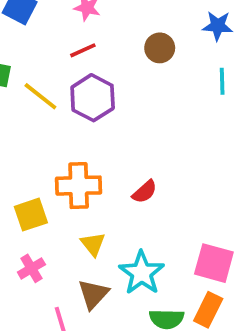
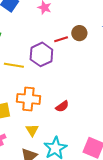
red line: (83, 50) -> (61, 39), moved
yellow line: (40, 96) -> (14, 65), moved, turned -36

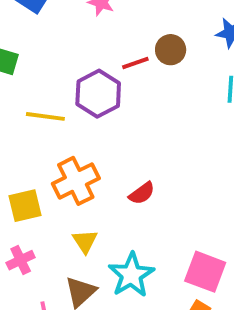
orange cross: (28, 99) -> (76, 181), turned -30

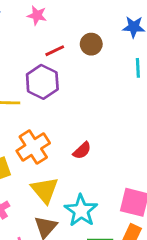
red line: (135, 63) -> (55, 51), moved
yellow triangle: (85, 241) -> (45, 190), size x1.5

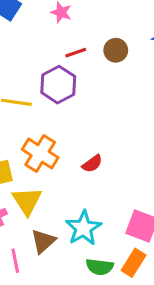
orange cross: (33, 147) -> (40, 153), turned -32
yellow triangle: (45, 190) -> (27, 201), moved

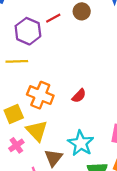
purple hexagon: (58, 85) -> (28, 31), moved

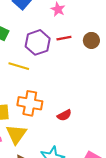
orange cross: (40, 95) -> (30, 103), turned -30

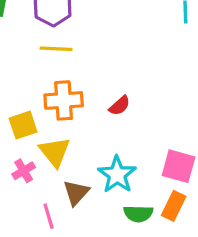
yellow line: (19, 66) -> (56, 49), moved

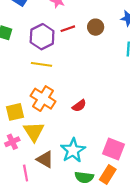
orange cross: (64, 100) -> (43, 99), turned 30
brown triangle: (76, 193) -> (45, 159), turned -48

